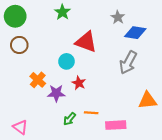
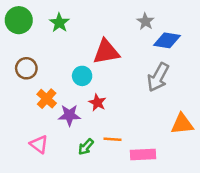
green star: (62, 12) -> (59, 23), moved
red triangle: (86, 42) -> (106, 52), turned -30
brown circle: (19, 45) -> (26, 68), moved
pink triangle: (20, 127) -> (39, 144), moved

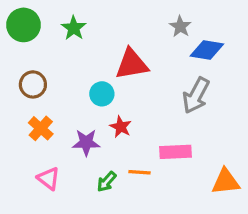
orange cross: (47, 99) -> (41, 128), moved
orange triangle: (182, 124) -> (226, 182), moved
pink rectangle: (143, 154) -> (176, 152), moved

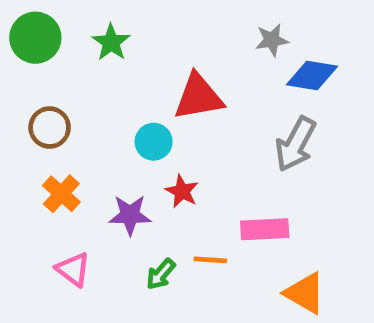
gray star: (180, 26) -> (272, 40), turned 30
orange triangle: (226, 182) -> (305, 293), moved, turned 36

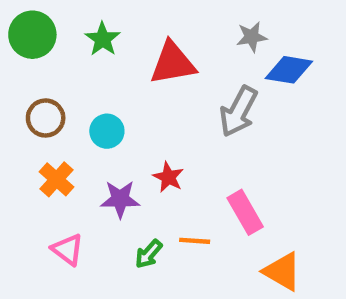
red triangle: (199, 97) -> (173, 63), moved
cyan circle: (154, 142) -> (107, 131), moved
gray arrow: (295, 144) -> (238, 111), moved
pink rectangle: (265, 229) -> (245, 212), turned 63

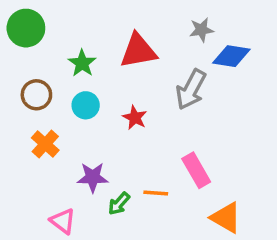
green star: (103, 39) -> (82, 63), moved
red star: (168, 177) -> (135, 118), moved
purple star: (120, 199) -> (93, 177), moved
pink triangle: (67, 250) -> (63, 221), moved

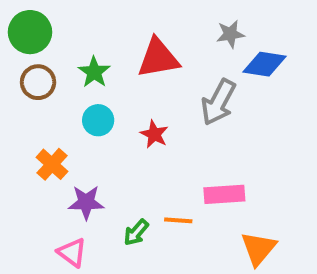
brown circle: (36, 95) -> (38, 82), moved
pink rectangle: (196, 170) -> (224, 194), turned -64
purple star: (93, 177) -> (86, 202), moved
orange triangle: (226, 218) -> (258, 248), turned 40

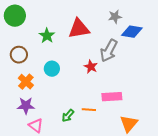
brown circle: (38, 82) -> (19, 55), moved
cyan circle: (98, 120) -> (52, 69), moved
red star: (154, 134) -> (91, 67), moved
purple star: (86, 202) -> (26, 106), moved

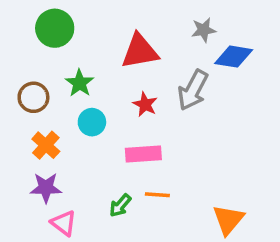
green circle: (15, 16) -> (55, 28), moved
green star: (47, 36) -> (80, 83), moved
red star: (91, 67) -> (145, 104), moved
pink rectangle: (112, 97) -> (143, 154), moved

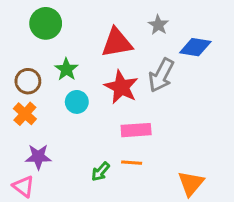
gray star: (204, 30) -> (158, 25), moved, turned -30
red star: (145, 104) -> (121, 87), size x1.6
orange cross: (46, 145) -> (25, 114), moved
pink rectangle: (143, 154) -> (136, 130), moved
pink triangle: (64, 223) -> (23, 186), moved

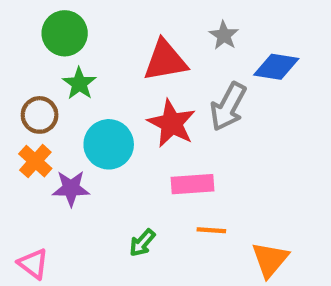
green star: (66, 69) -> (79, 84), moved
cyan circle: (77, 102) -> (109, 144), size x1.5
purple star: (38, 157) -> (71, 188), moved
orange line: (132, 163) -> (211, 230), moved

